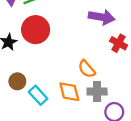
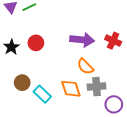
purple arrow: (102, 17) -> (82, 40), moved
red circle: (36, 30) -> (36, 43), moved, size x0.6

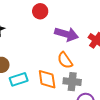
red circle: (36, 43) -> (40, 11), moved
cyan rectangle: (42, 94) -> (19, 79), turned -72

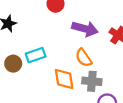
cyan rectangle: (19, 79) -> (36, 55), moved

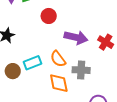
orange semicircle: (84, 58) -> (58, 59), moved
gray cross: (92, 81) -> (81, 70), moved

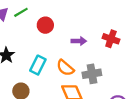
purple arrow: (76, 37) -> (79, 41), size x0.6
cyan rectangle: (33, 63) -> (38, 65), moved, turned -30

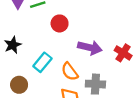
purple arrow: (79, 41) -> (90, 48), size x1.5

